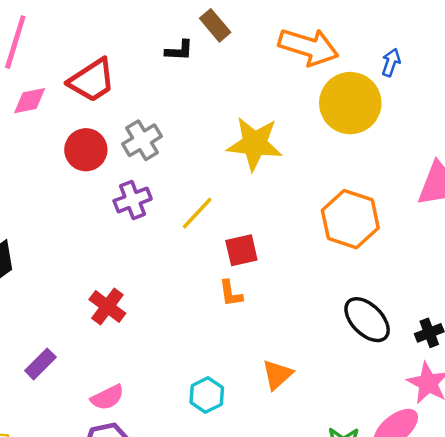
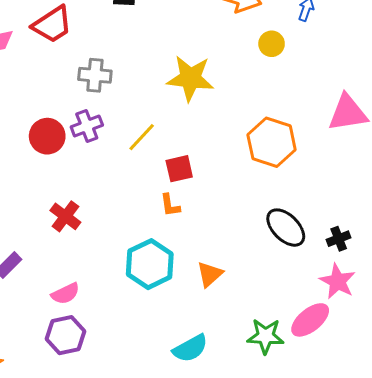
yellow circle: (350, 103) -> (272, 44), size x0.5
gray cross: (142, 140) -> (95, 75), turned 36
red circle: (86, 150) -> (47, 136), moved
cyan hexagon: (207, 395) -> (150, 264), moved, size x1.6

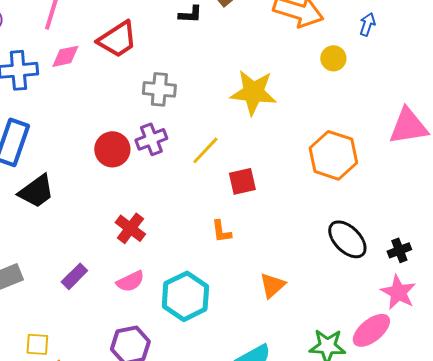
orange L-shape: (170, 205) -> (221, 231), moved
cyan hexagon: (150, 264) -> (185, 296), moved
pink semicircle: (65, 294) -> (130, 281), moved

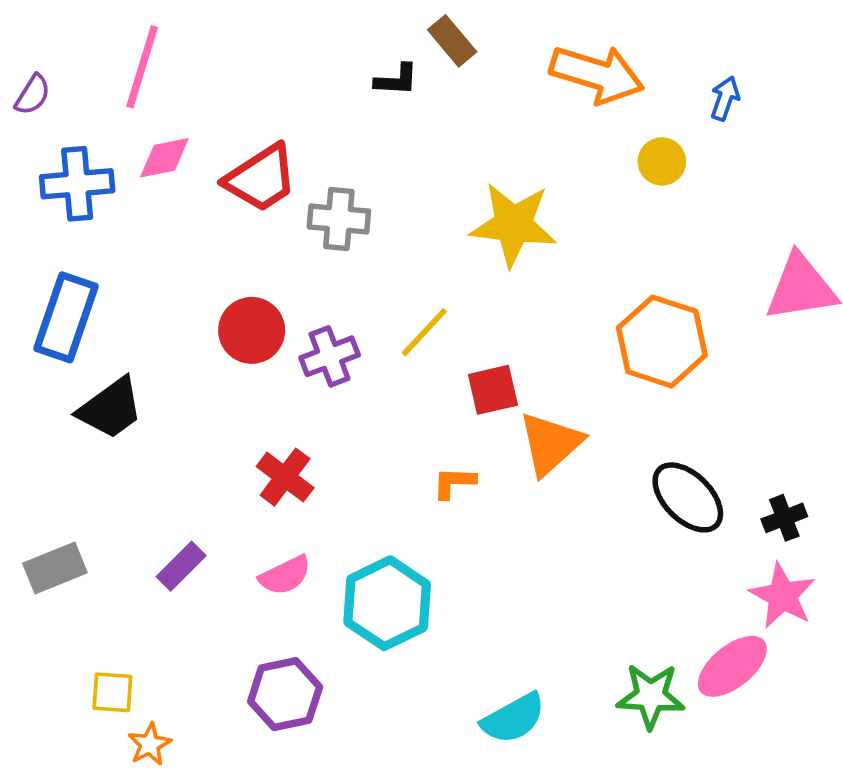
red trapezoid: (117, 39) -> (261, 178), moved
purple cross: (151, 139) -> (330, 356), moved
orange L-shape: (221, 231) -> (454, 483), turned 100
orange triangle: (272, 285) -> (550, 444), moved, size x1.4

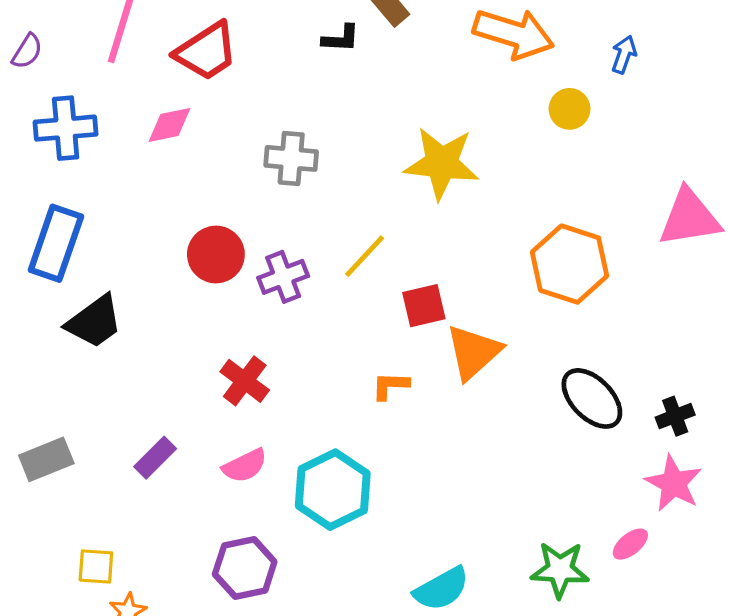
pink diamond: (164, 158) -> (170, 125), moved
red trapezoid: (261, 178) -> (206, 51), moved
pink ellipse: (732, 666) -> (630, 544), size x0.6

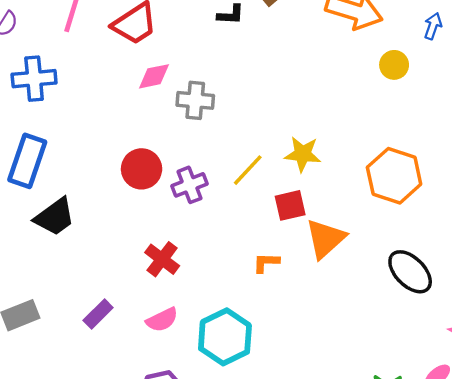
pink diamond: (170, 125) -> (154, 76), moved
yellow star: (442, 163) -> (303, 154), moved, size x0.7

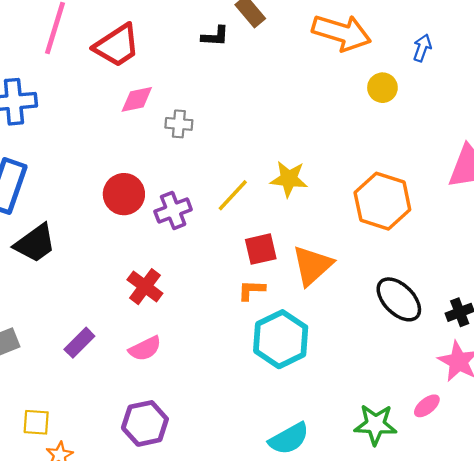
gray cross: (195, 100) -> (179, 124), size x0.7
red square: (290, 205) -> (261, 249), moved
cyan hexagon: (225, 337) -> (281, 339), moved

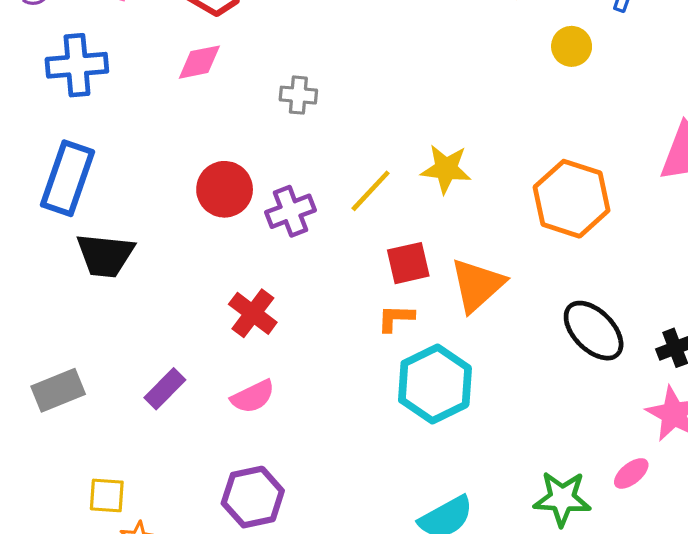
pink diamond: (137, 99) -> (199, 62), moved
black trapezoid: (35, 243) -> (105, 255), turned 42

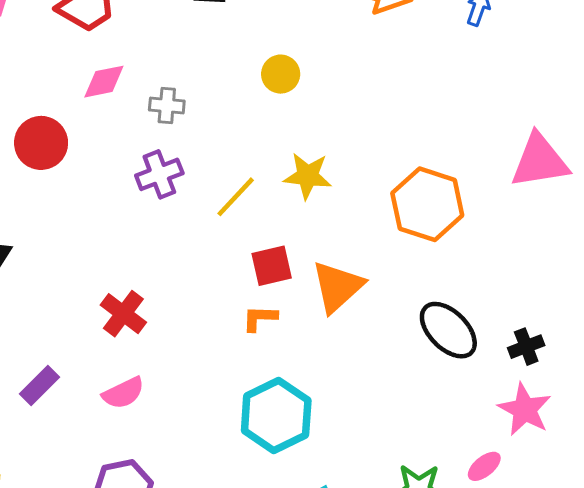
yellow circle: (572, 46) -> (281, 74), moved
pink diamond: (199, 62) -> (104, 82), moved
red circle: (225, 189) -> (41, 143), moved
purple cross: (290, 211) -> (159, 174), moved
cyan hexagon: (435, 384) -> (276, 415), moved

